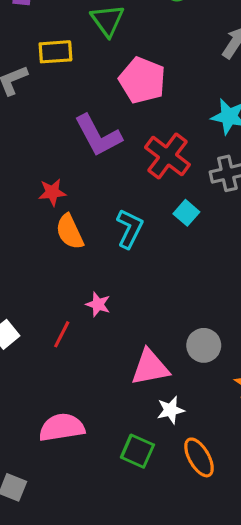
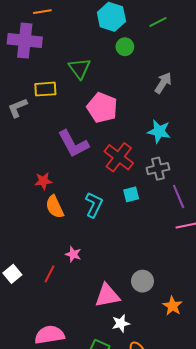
cyan square: (186, 213) -> (131, 194), turned 35

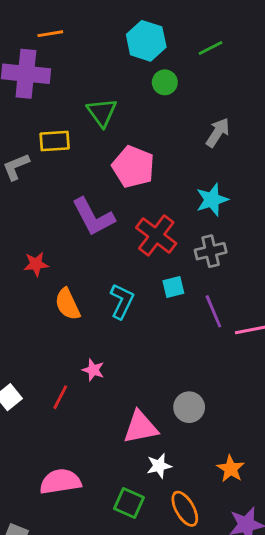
cyan star: (159, 131) -> (212, 200), turned -30
red star: (43, 181) -> (36, 264), moved
purple line: (179, 196) -> (213, 311), moved
orange star: (172, 306) -> (231, 469), moved

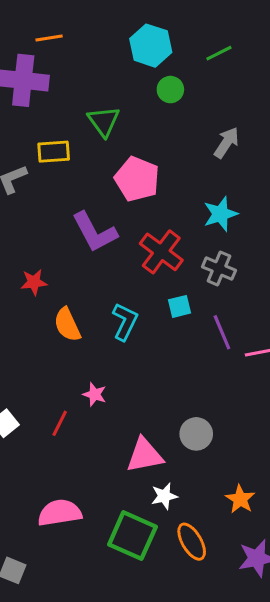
gray cross: (211, 251) -> (219, 269), turned 36
green square: (129, 503) -> (132, 536), size x1.5

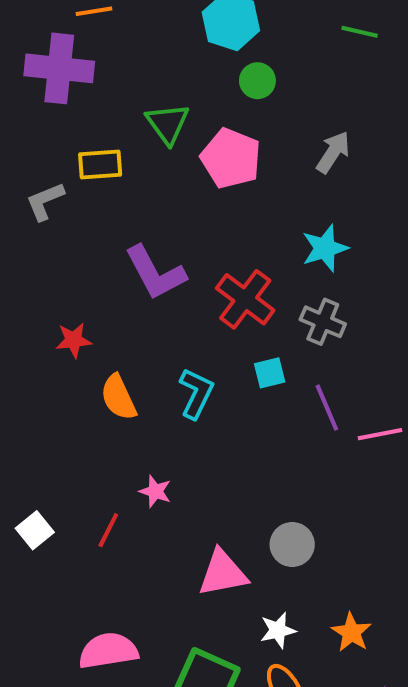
green line: (219, 53) -> (360, 32), moved, turned 40
pink pentagon: (137, 179) -> (231, 158), moved
white star: (164, 496) -> (278, 630), moved

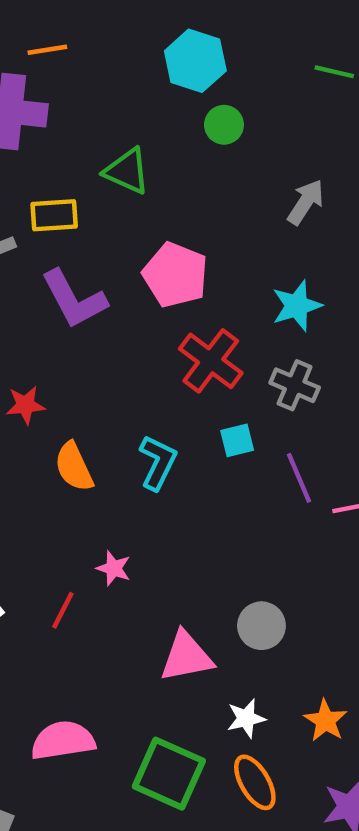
green triangle: (168, 124) -> (127, 171), turned -30
pink pentagon: (231, 158) -> (175, 275), moved
purple L-shape: (155, 273) -> (74, 299), moved

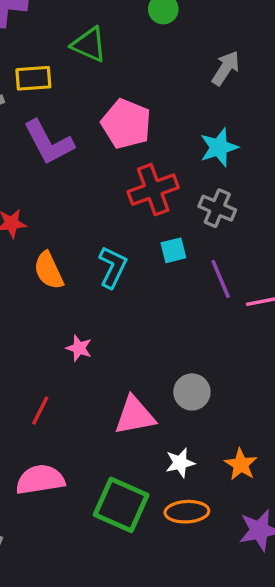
red cross: (211, 361) -> (153, 190), turned 33
red line: (63, 610) -> (40, 411), moved
orange ellipse: (255, 782) -> (187, 512), turned -63

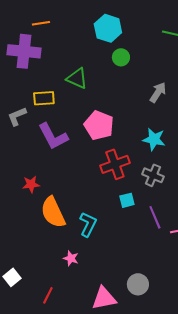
cyan star: (219, 147) -> (154, 139), turned 30
cyan L-shape: (113, 267) -> (88, 224), moved
orange semicircle: (49, 271) -> (53, 212), size x1.4

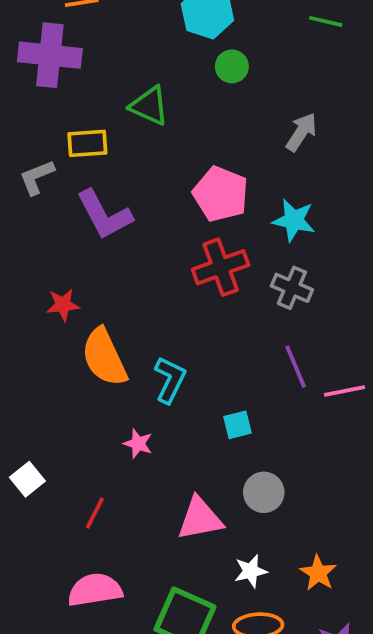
pink pentagon: (99, 125) -> (221, 194), moved
cyan square: (127, 200) -> (237, 425), moved

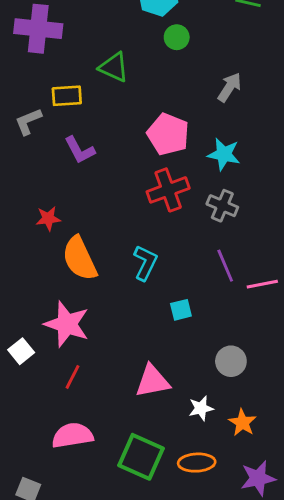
purple L-shape: (104, 215) -> (80, 150), size x0.7
cyan L-shape: (170, 380) -> (145, 263), moved
pink star: (138, 444) -> (67, 324), moved, size x2.0
gray circle: (264, 492) -> (231, 361), moved
white star: (251, 571) -> (201, 408), moved

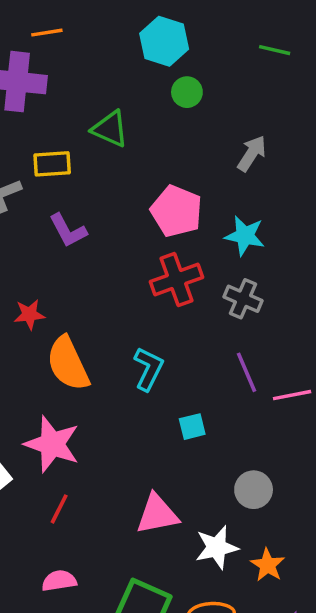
white star: (201, 408) -> (217, 547), size x1.4
pink semicircle: (72, 435) -> (59, 581), size x0.7

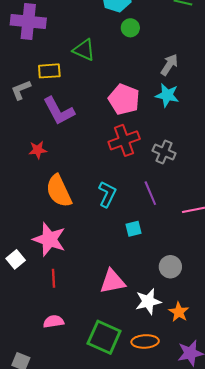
purple L-shape: (68, 230) -> (59, 111), size x1.4
cyan star: (245, 236) -> (167, 95), moved
red star: (29, 315) -> (38, 150), moved
purple line: (247, 372) -> (150, 193), moved
red line: (59, 509) -> (54, 278), turned -30

